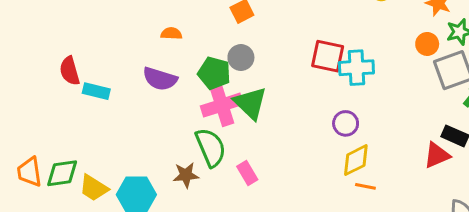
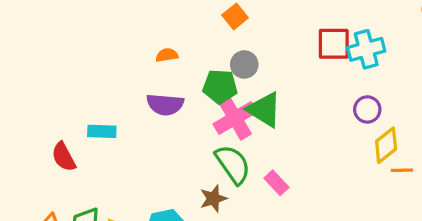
red semicircle: (70, 71) -> (64, 157), moved

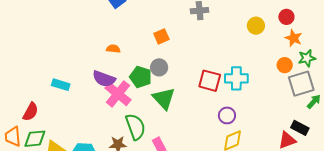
red square: (334, 44) -> (210, 81), moved
pink cross: (235, 118) -> (118, 94), moved, turned -36
red semicircle: (64, 157) -> (31, 112), moved, turned -138

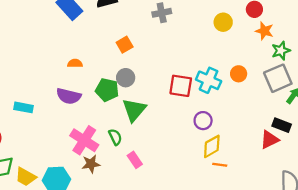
orange circle: (285, 65) -> (239, 74), moved
cyan cross: (236, 78) -> (209, 80), turned 30
pink cross: (118, 94) -> (84, 140), moved
green triangle: (164, 98) -> (134, 110), turned 30
green semicircle: (136, 127) -> (115, 137), moved, size x0.6

